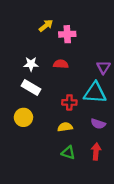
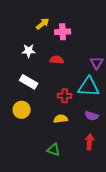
white star: (31, 64) -> (29, 51), moved
green triangle: (68, 153) -> (54, 150), moved

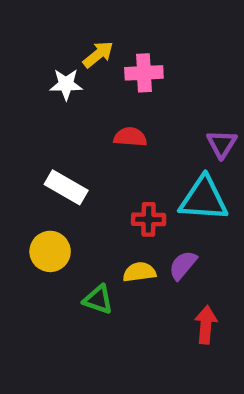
white star: (29, 51) -> (66, 84), moved
purple semicircle: (92, 116) -> (183, 265), moved, turned 112
green triangle: (54, 150) -> (98, 300), moved

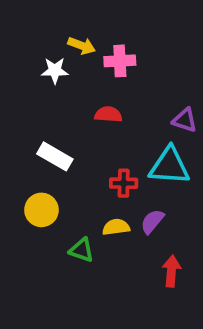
yellow arrow: (98, 55) -> (82, 46), turned 60
purple triangle: (222, 144) -> (185, 120), turned -44

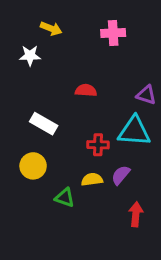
yellow arrow: (82, 46) -> (51, 28), moved
pink cross: (120, 61) -> (113, 33), moved
white star: (55, 70) -> (30, 56), moved

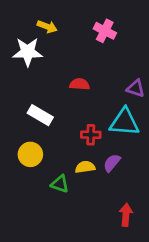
pink cross: (113, 33) -> (105, 31), turned 30
white star: (30, 56) -> (28, 52), size x1.5
red arrow: (136, 214) -> (126, 215), moved

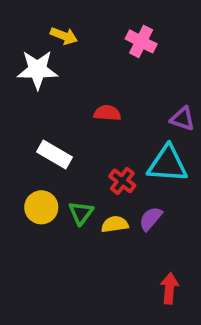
red cross: (91, 135) -> (122, 181), turned 36
green triangle: (60, 184) -> (81, 213), moved, turned 48

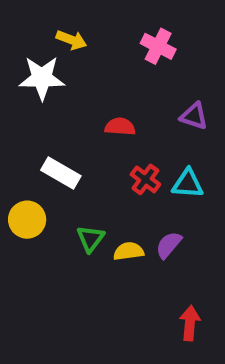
purple triangle: (183, 119) -> (194, 116), moved
cyan triangle: (168, 164) -> (188, 184), size x0.7
red cross: (122, 181) -> (145, 179), moved
yellow circle: (41, 207) -> (27, 220), moved

